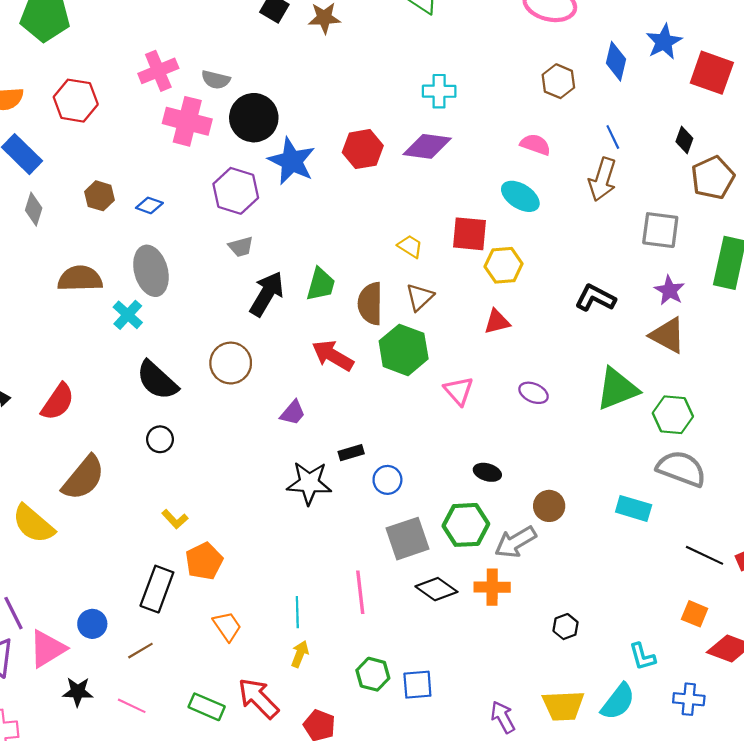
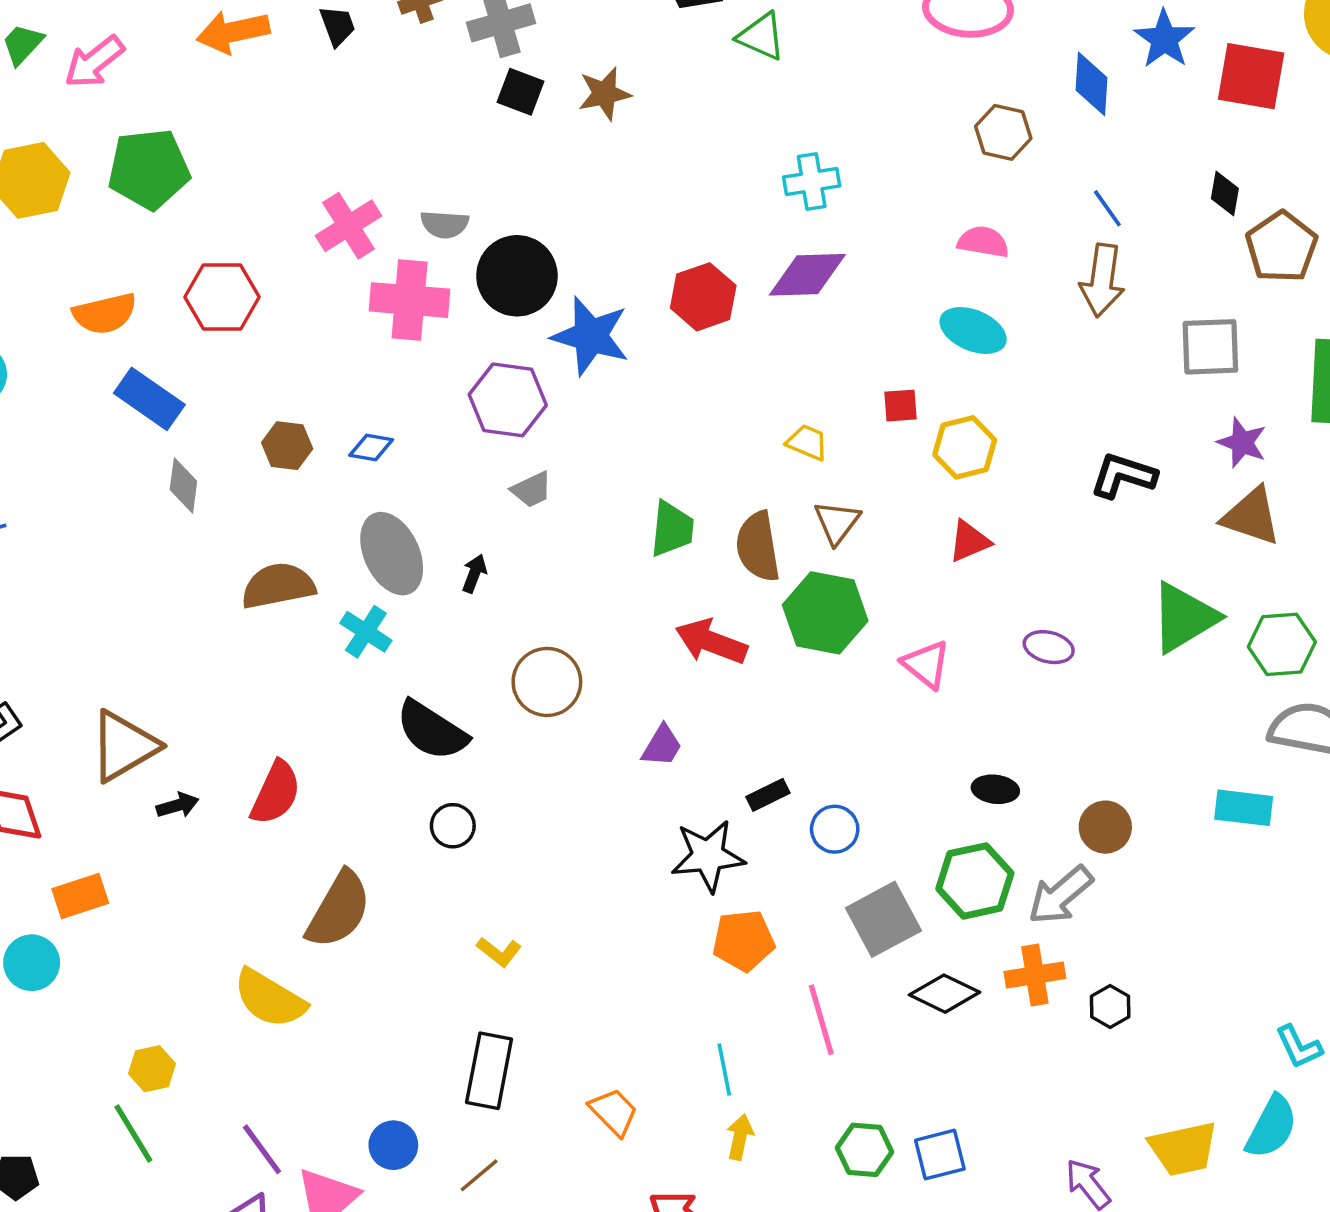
red square: (470, 234) -> (901, 406), size x0.6
black arrow: (267, 294) -> (474, 573), moved, size x0.5
orange pentagon: (204, 561) -> (744, 940), moved, turned 30
black hexagon: (565, 627) -> (1110, 1006), moved

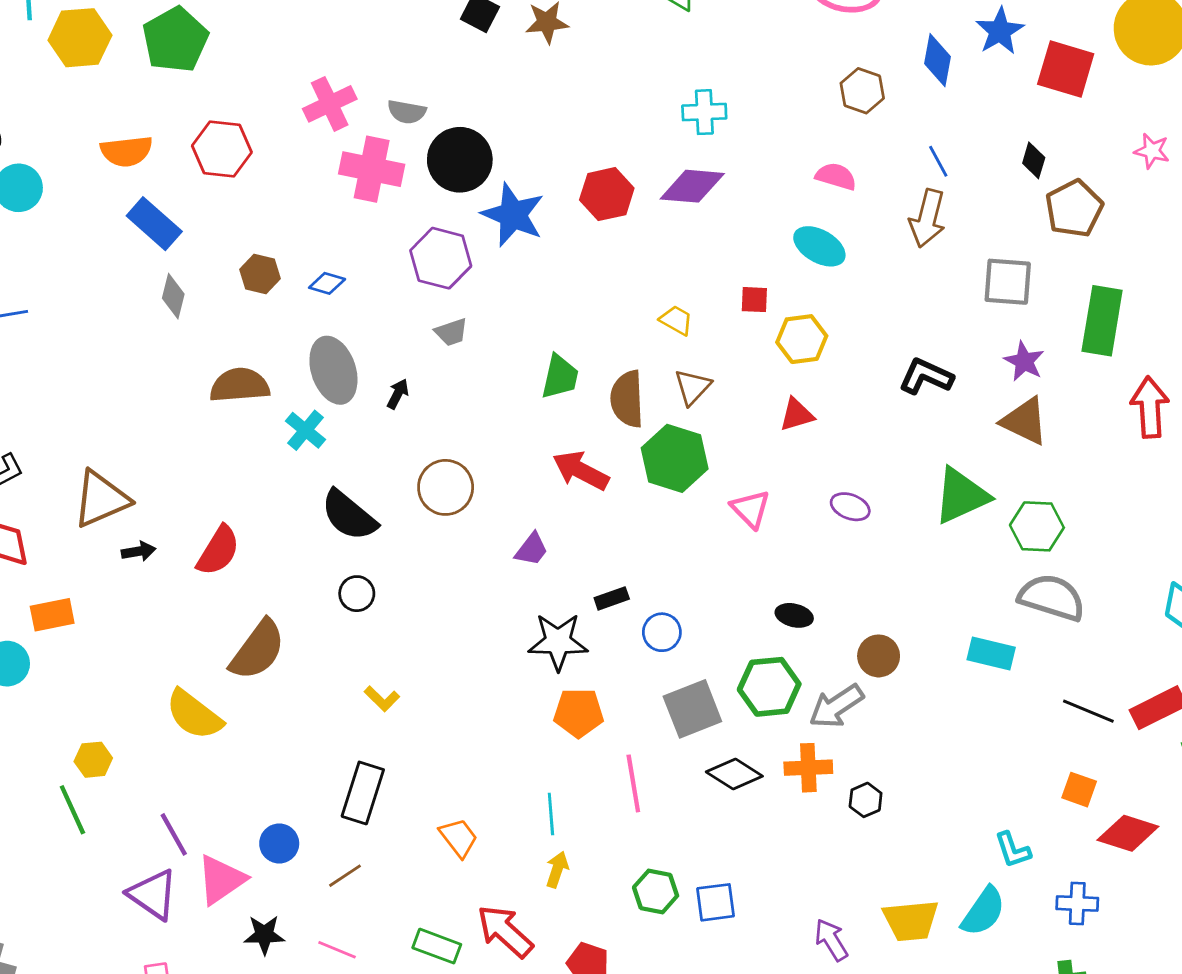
green pentagon: (149, 169) -> (175, 40), turned -30

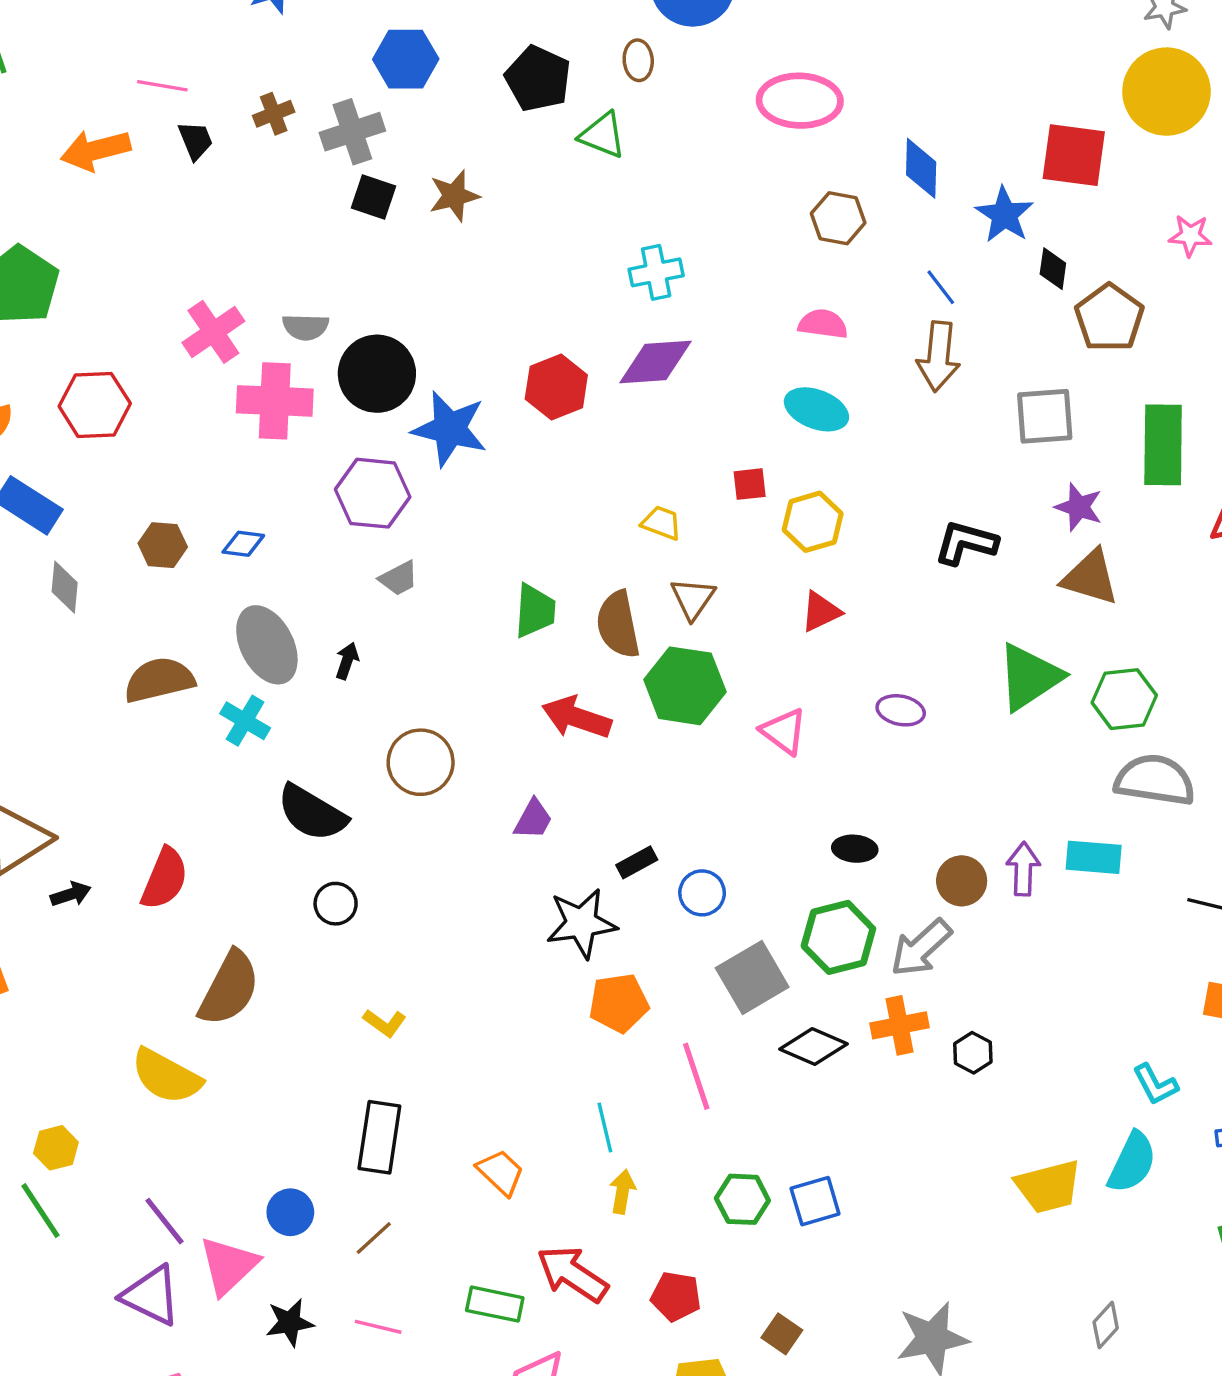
blue star: (1000, 31) -> (1004, 215), moved
purple arrow: (831, 940) -> (1023, 869), moved, turned 42

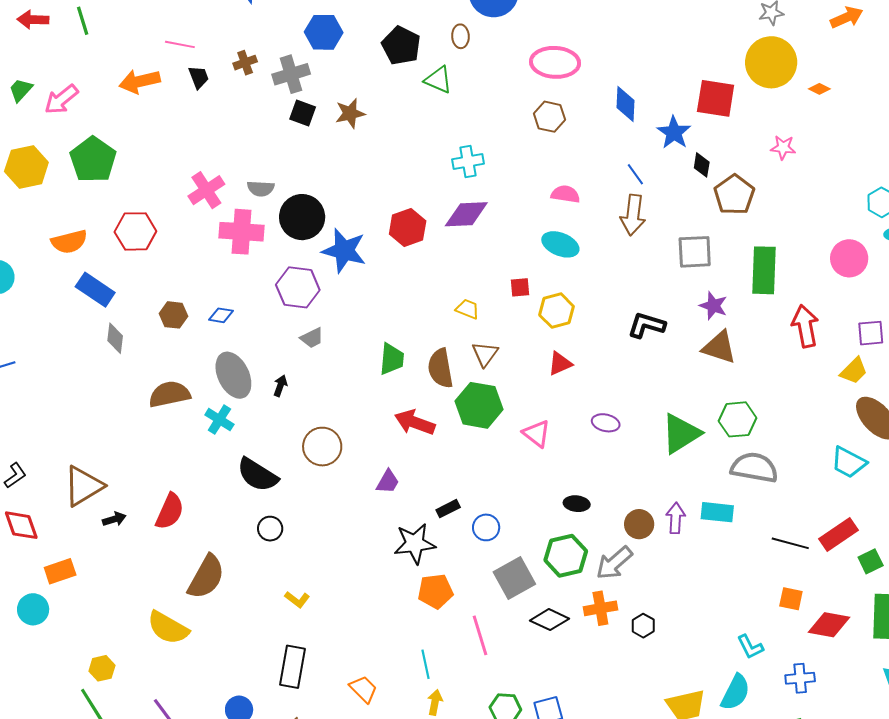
brown hexagon: (838, 218) -> (550, 117), moved
green triangle: (1029, 677) -> (681, 433), moved

